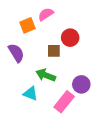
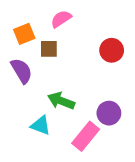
orange square: (27, 25) -> (24, 34), moved
red circle: (70, 38) -> (112, 50), moved
brown square: (54, 51) -> (49, 49), moved

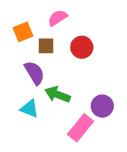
red circle: (112, 50) -> (82, 47), moved
purple semicircle: (22, 71) -> (35, 73), moved
cyan triangle: (41, 125) -> (29, 109), moved

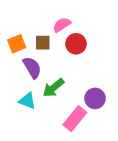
pink semicircle: (58, 18) -> (62, 25), moved
orange square: (23, 32) -> (17, 44), moved
green arrow: (58, 95) -> (53, 88), turned -60

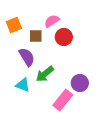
orange square: (17, 44) -> (14, 25), moved

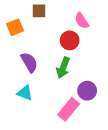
pink semicircle: (52, 21) -> (82, 21), moved, turned -91
brown square: (36, 36) -> (39, 11), moved
green arrow: (45, 74) -> (63, 68), moved, turned -30

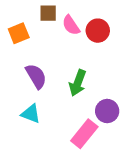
pink semicircle: (82, 21) -> (71, 25), moved
red circle: (70, 40) -> (98, 31), moved

